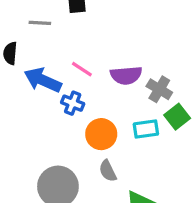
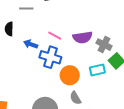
blue arrow: (43, 80) -> (31, 44), size x0.6
blue cross: (73, 103) -> (50, 57), size x1.5

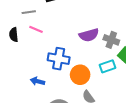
pink line: (55, 36) -> (36, 29), moved
blue arrow: (31, 44) -> (37, 81), moved

